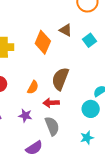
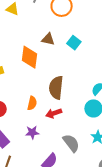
gray semicircle: (52, 126) -> (71, 143), moved

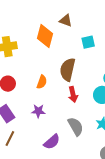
cyan square: (74, 43) -> (88, 42), moved, turned 32
red arrow: (54, 113) -> (73, 94), moved, turned -91

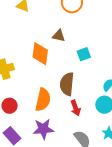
orange semicircle: (42, 82) -> (43, 100), size x1.6
purple star: (38, 111) -> (43, 129), size x1.5

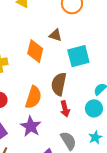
cyan square: (84, 54) -> (78, 56), size x1.6
purple star: (43, 129) -> (31, 126), turned 30

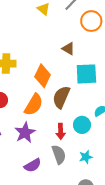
orange diamond: (35, 51) -> (43, 76), moved
cyan circle: (94, 108) -> (82, 125), moved
red arrow: (65, 109) -> (61, 131), moved

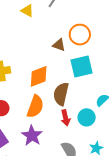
orange circle: (91, 21) -> (80, 35), moved
orange diamond: (43, 76) -> (39, 76), turned 55
red arrow: (61, 131) -> (66, 118), moved

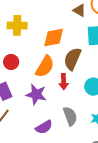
red arrow: (66, 118) -> (64, 82), moved
purple star: (32, 136) -> (36, 94), turned -30

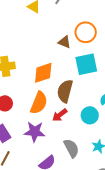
red arrow: (64, 82) -> (60, 115), turned 63

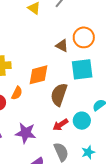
orange semicircle: (39, 103) -> (17, 93), moved, size x0.6
red arrow: (60, 115) -> (60, 125), moved

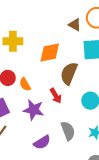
orange semicircle: (17, 93) -> (25, 84), moved, turned 120
red arrow: (60, 125) -> (56, 96), moved, turned -91

